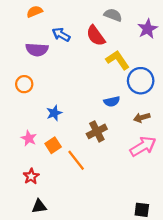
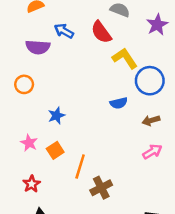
brown cross: (97, 131) -> (101, 188), moved
pink arrow: (143, 146) -> (152, 152), size x0.7
orange line: (76, 160) -> (80, 167), turned 55

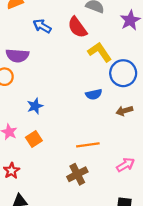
purple semicircle: (38, 47) -> (17, 56), moved
pink arrow: (152, 152) -> (126, 165), moved
orange line: (80, 167) -> (88, 145), moved, turned 65

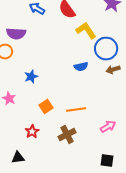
brown arrow: (124, 111) -> (113, 70), moved
orange square: (34, 139) -> (46, 107), moved
red star: (12, 171) -> (32, 132), moved

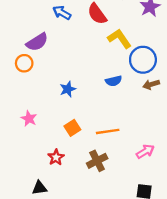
purple semicircle: (16, 34) -> (37, 42), turned -36
blue star: (31, 77) -> (68, 89), moved

